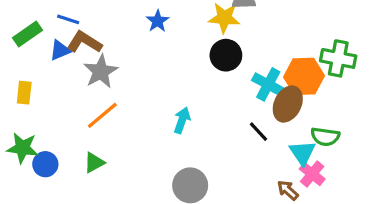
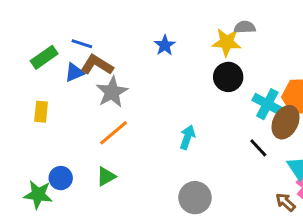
green star: (23, 148) -> (38, 195), moved

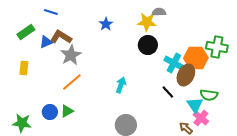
blue line: (82, 44) -> (51, 12), moved
blue circle: (61, 178) -> (50, 112), moved

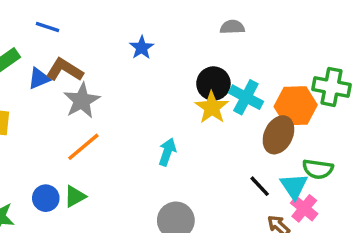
yellow star: (147, 22) -> (212, 107), moved, turned 30
cyan cross: (174, 63) -> (246, 97), moved
black line: (168, 92) -> (260, 186), moved

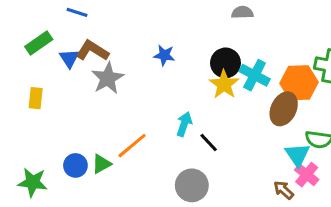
blue star: (142, 48) -> (164, 55), moved, turned -30
blue triangle: (39, 78) -> (69, 58), turned -40
orange line: (83, 147) -> (132, 146), moved
black line: (260, 186) -> (209, 143), moved

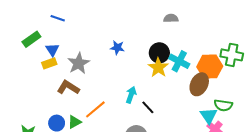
brown L-shape: (92, 51) -> (68, 87), moved
yellow rectangle: (36, 98) -> (49, 63), moved, turned 64

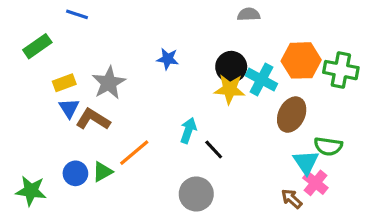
blue triangle: (52, 50) -> (69, 108), moved
orange hexagon: (210, 66) -> (301, 60), moved
yellow star: (158, 68) -> (230, 89), turned -30

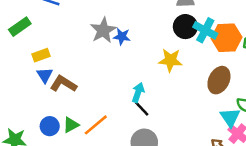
black circle: (231, 67) -> (185, 27), moved
cyan cross: (261, 80) -> (205, 30), moved
gray star: (109, 83) -> (103, 30), moved
black line: (214, 149) -> (142, 109), moved
orange line: (134, 153) -> (96, 125), moved

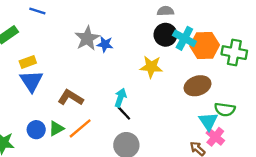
blue triangle: (45, 75) -> (31, 81), size x1.5
brown ellipse: (219, 80) -> (198, 86), turned 45
brown L-shape: (63, 84) -> (71, 98), moved

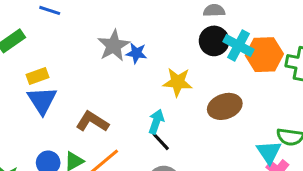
yellow star: (151, 67) -> (178, 82), moved
brown ellipse: (198, 86) -> (225, 106), moved

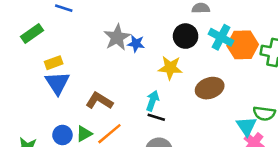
black circle: (214, 41) -> (186, 36), moved
black line: (161, 141) -> (156, 117), turned -30

